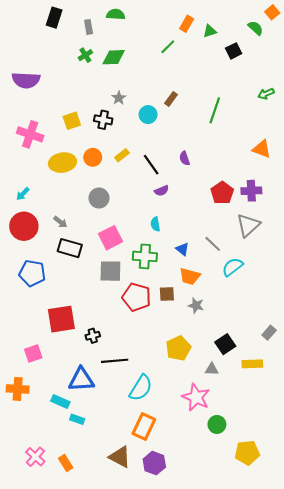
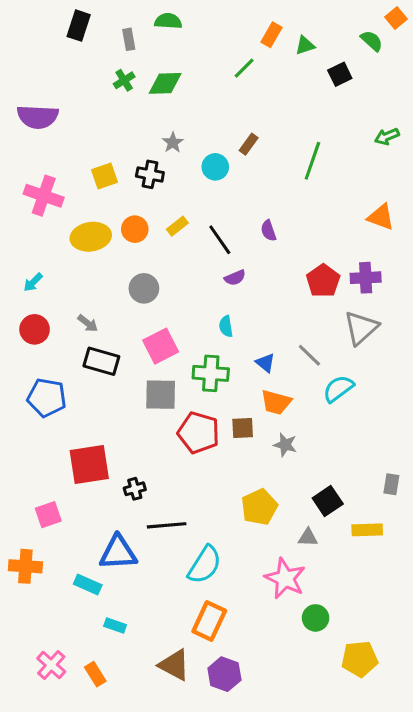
red circle: (24, 226) -> (35, 329), size x0.7
gray rectangle: (269, 333) -> (391, 484), turned -32
cyan rectangle: (77, 419) -> (115, 626), moved

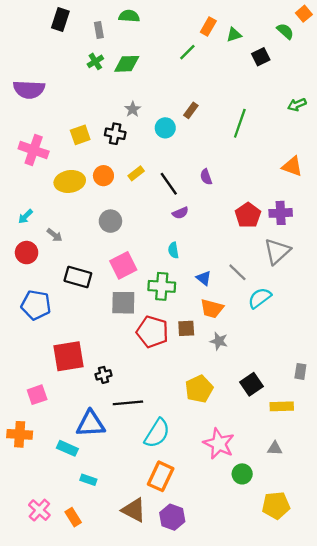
gray arrow: (88, 323) -> (55, 235), moved
gray triangle: (308, 537) -> (275, 448), moved

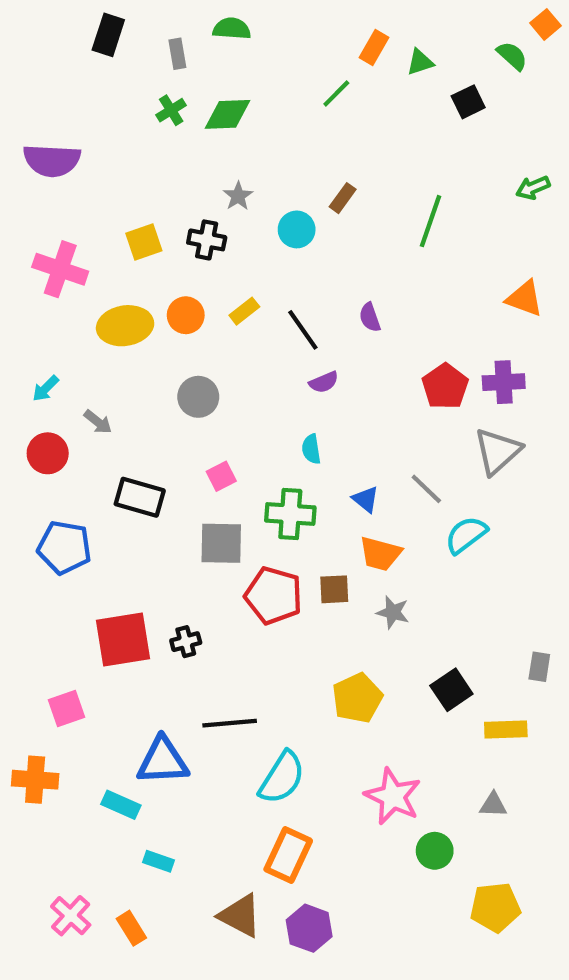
pink square: (123, 265) -> (221, 476), size x0.6
black cross: (103, 375) -> (186, 642), moved

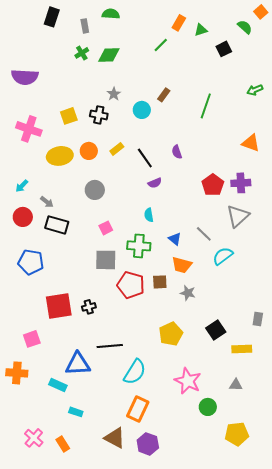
black rectangle: (140, 497) -> (57, 225), moved

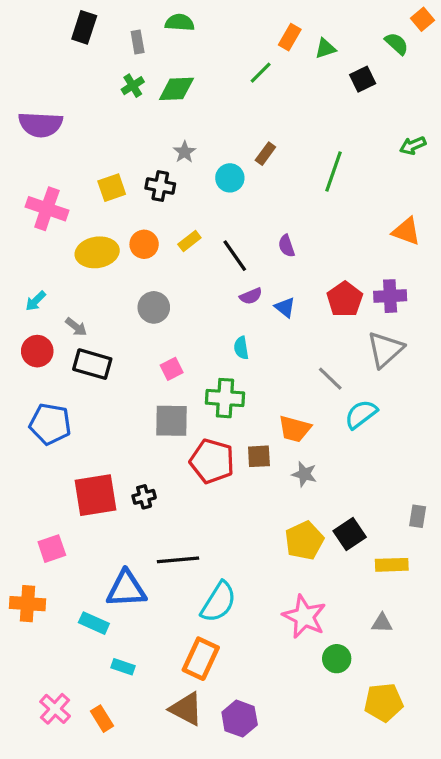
blue triangle: (175, 239) -> (285, 307), moved
yellow pentagon: (171, 334) -> (304, 540), moved
orange rectangle: (138, 409) -> (201, 659), moved

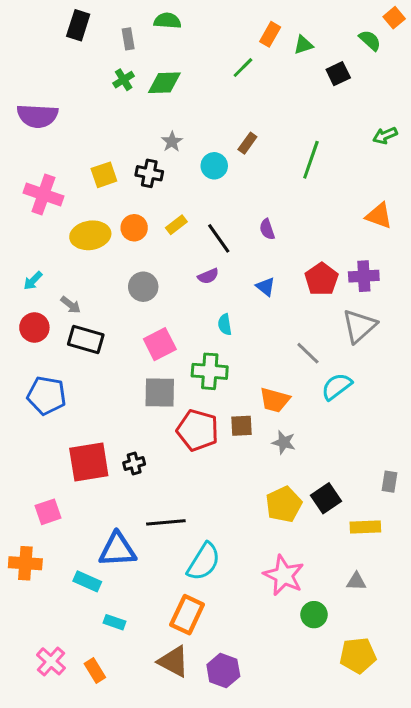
purple semicircle: (251, 296) -> (208, 276), moved
pink square: (172, 369) -> (160, 344), size x1.5

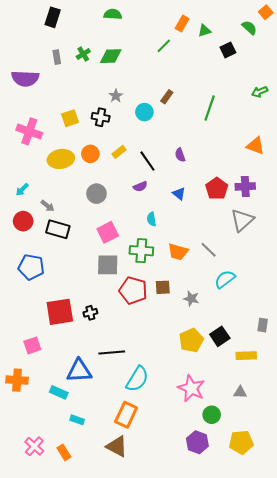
gray rectangle: (128, 39) -> (57, 57), moved
gray line: (308, 353) -> (209, 250), moved
cyan semicircle: (337, 386) -> (225, 279), moved
orange trapezoid: (275, 400) -> (178, 252), moved
purple hexagon: (223, 671) -> (197, 442), moved

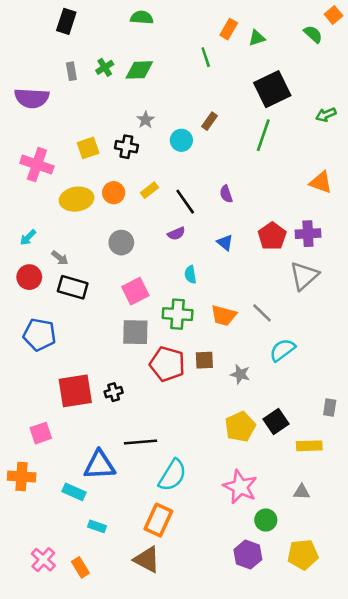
green line: (164, 46) -> (206, 57), turned -63
black square: (228, 50) -> (272, 89), moved, size x1.8

